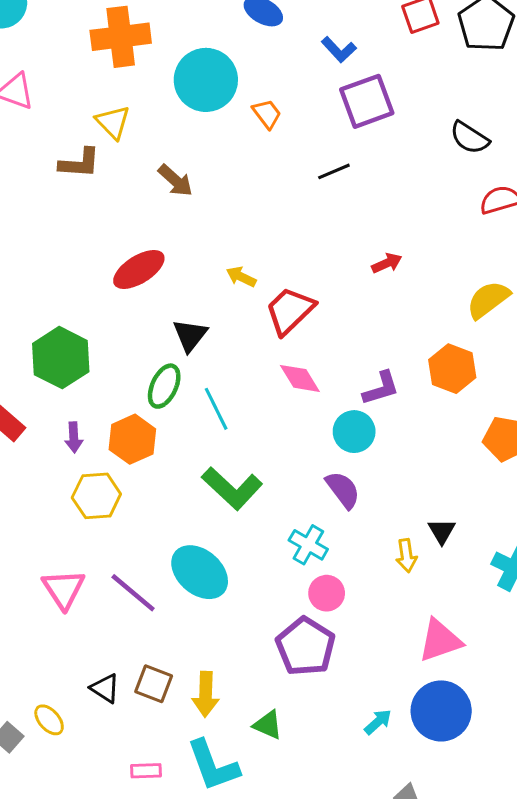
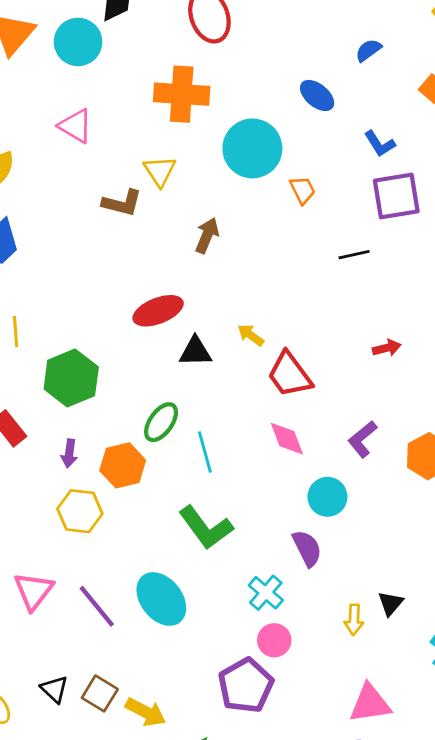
brown arrow: (175, 180) -> (207, 235), turned -120
red trapezoid: (290, 311) -> (290, 375), turned -93
black triangle: (190, 335) -> (195, 352), moved, turned 40
purple L-shape: (381, 388) -> (362, 439), moved, turned 147
yellow arrow: (206, 694) -> (146, 712), turned -75

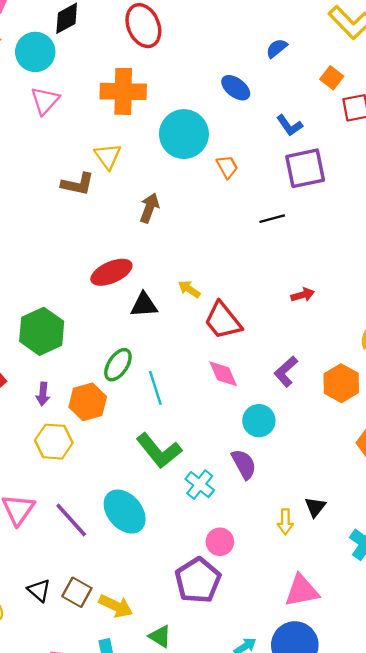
pink triangle: (76, 126) -> (45, 101), moved, turned 44
cyan cross: (266, 593) -> (200, 485), moved

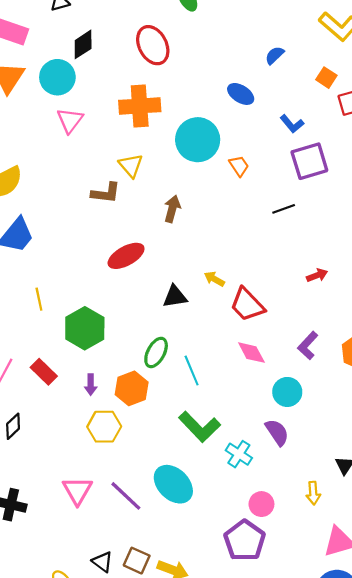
red ellipse: (111, 272) -> (126, 256), moved
yellow arrow: (285, 522) -> (313, 493), moved

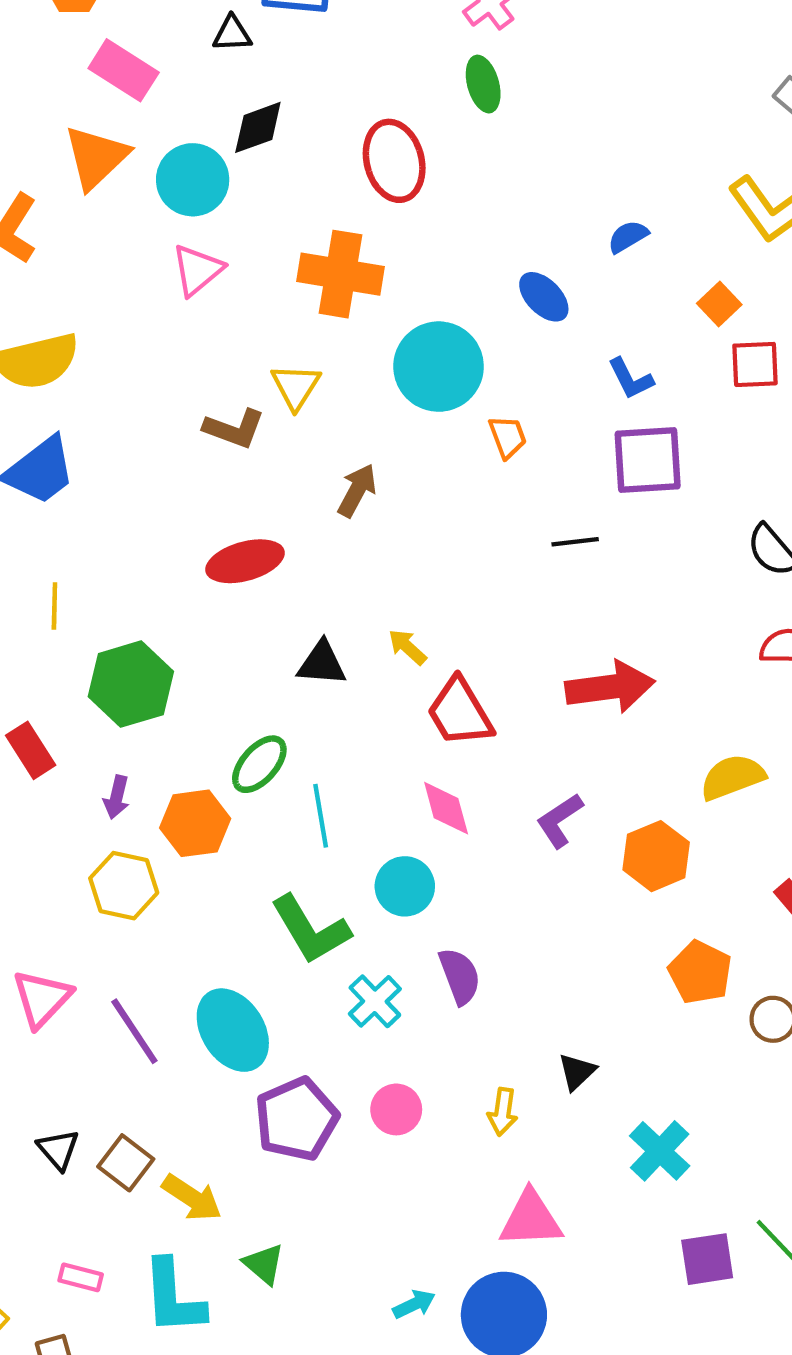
red arrow: (317, 275) -> (610, 687), size x2.0
cyan circle: (287, 392) -> (405, 886), moved
purple pentagon: (245, 541) -> (297, 1119), moved

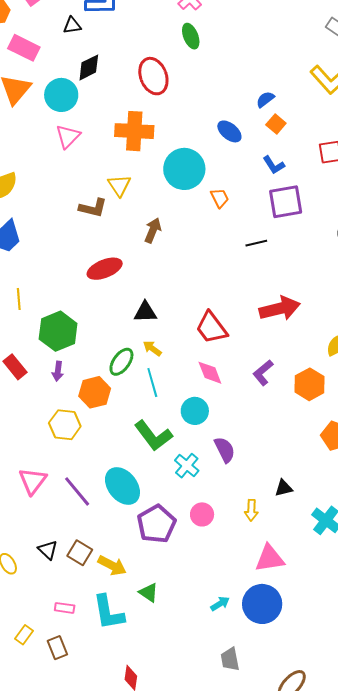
orange square: (719, 304) -> (276, 124), moved
yellow arrow: (407, 647) -> (152, 348), moved
purple arrow: (117, 797) -> (58, 371), moved
black triangle: (577, 1072) -> (284, 488), turned 36

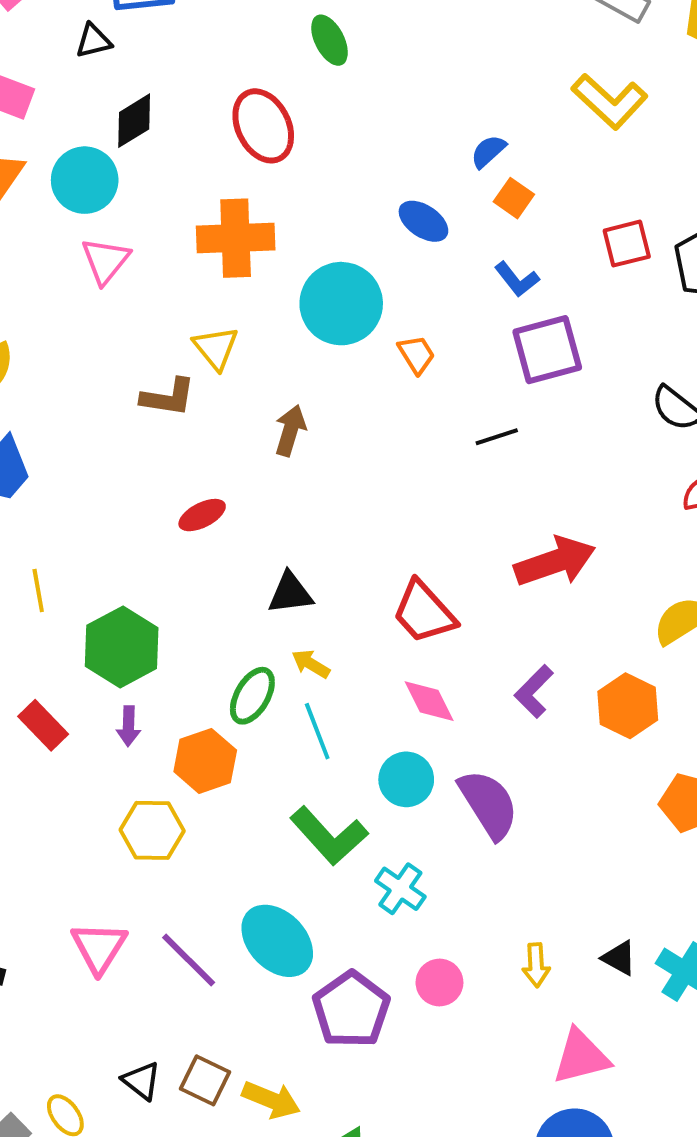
red ellipse: (105, 269) -> (202, 515), size x0.7
purple semicircle: (225, 450) -> (488, 804), moved, size x1.4
black triangle: (284, 488) -> (619, 958), moved, turned 48

